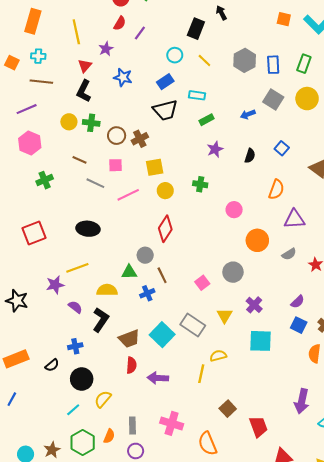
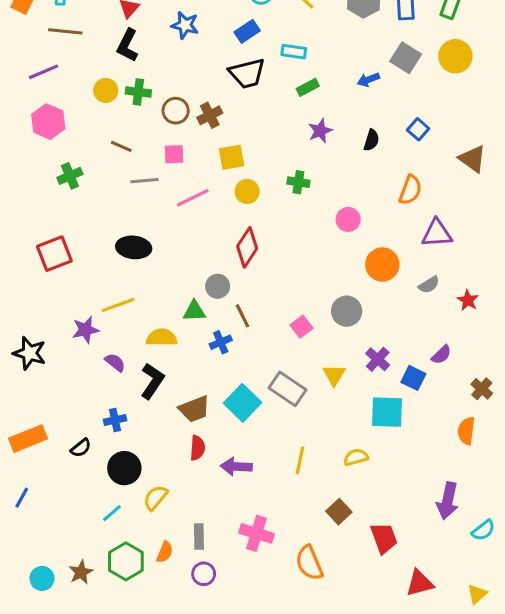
gray line: (95, 183) -> (145, 181), turned -30
blue square: (299, 325) -> (413, 378), moved
yellow semicircle: (218, 356) -> (356, 457), moved

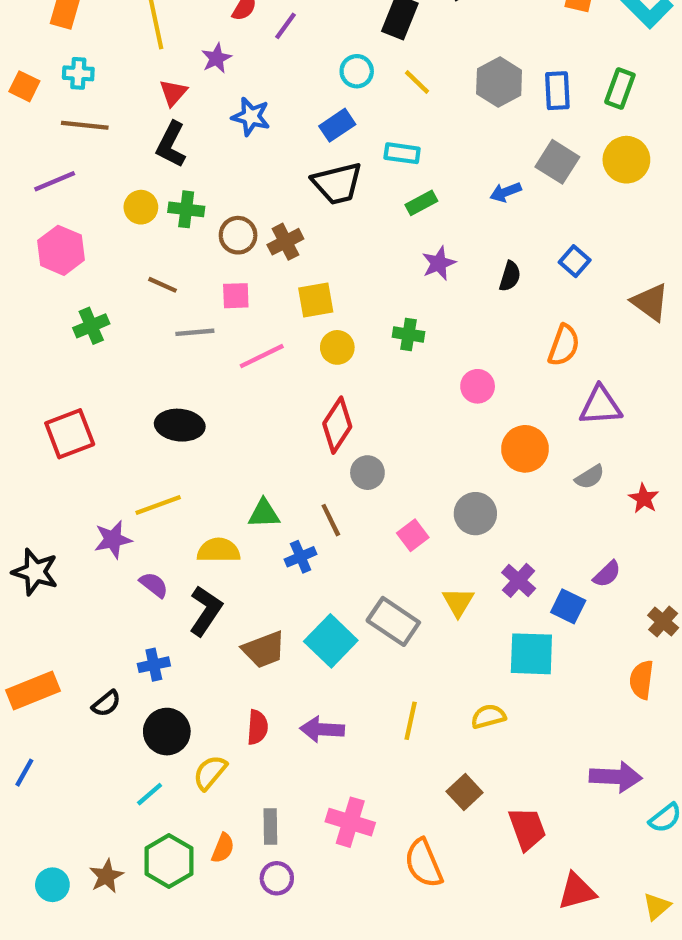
gray circle: (218, 286) -> (367, 473), moved
red semicircle: (197, 448) -> (257, 727), moved
purple arrow: (448, 501) -> (616, 777), turned -99

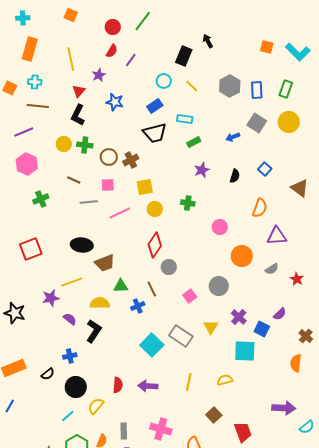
brown trapezoid: (264, 650) -> (105, 263), moved

